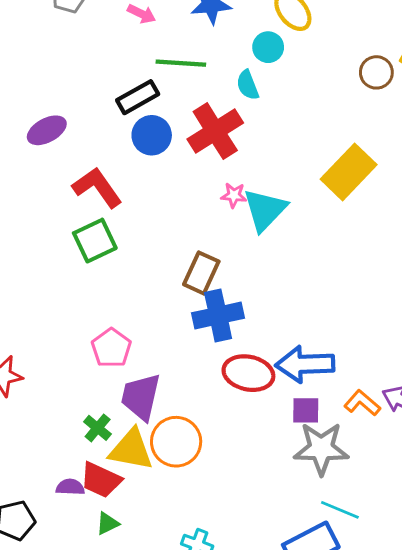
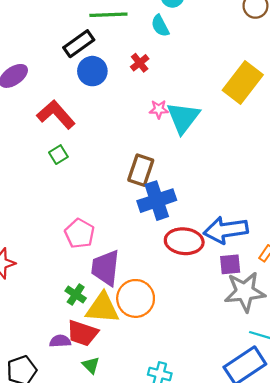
red cross: (215, 131) -> (140, 63), size x0.5
green square: (95, 241) -> (58, 155), size x0.6
green triangle: (107, 523) -> (91, 365), turned -42

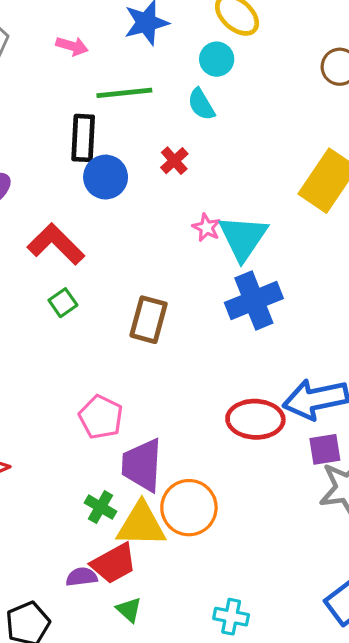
black rectangle: (79, 44) -> (83, 138), turned -48
pink star: (159, 109) -> (206, 227), turned 30
brown rectangle: (141, 170) -> (149, 320), moved
blue cross: (157, 201) -> (254, 300), moved
red trapezoid: (82, 333) -> (114, 563), turned -44

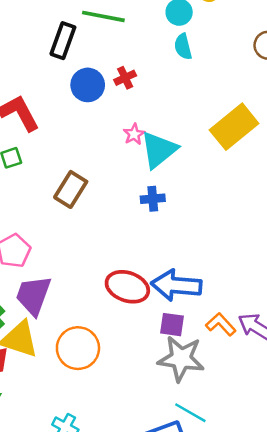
cyan semicircle: (201, 104) -> (183, 47), moved
blue circle: (106, 177) -> (88, 85), moved
blue cross: (254, 300) -> (153, 199), size x0.6
orange circle: (189, 508) -> (78, 348), moved

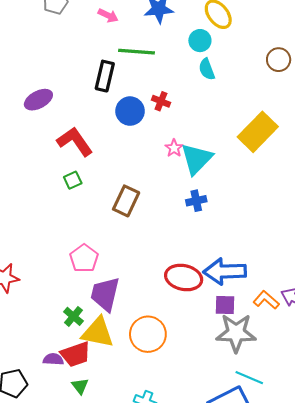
red cross: (125, 78) -> (161, 101), turned -36

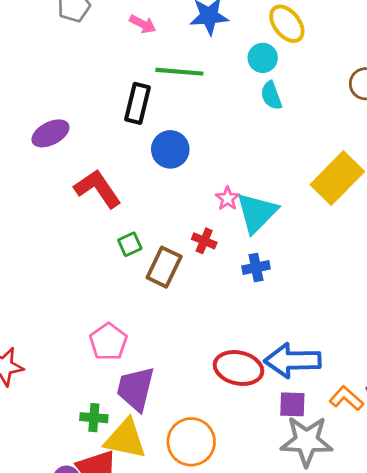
red cross: (161, 101) -> (204, 241), moved
green square: (73, 180) -> (130, 244), moved
green cross: (73, 316) -> (94, 418), turned -36

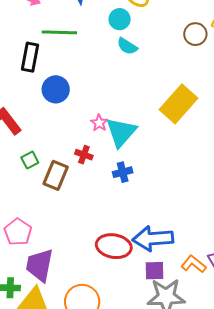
cyan semicircle: (271, 96) -> (127, 46), turned -35

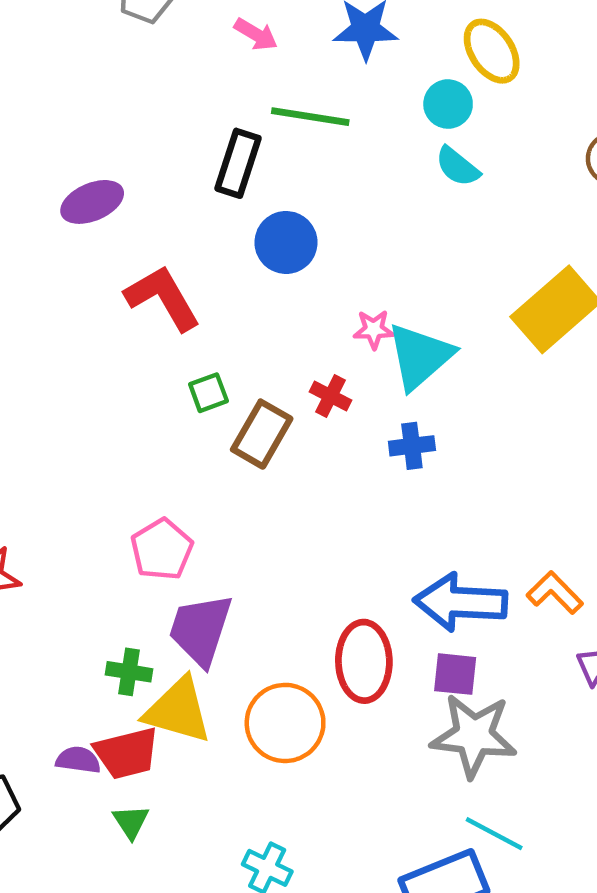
pink star: (99, 123) -> (374, 329), turned 30
red ellipse: (114, 246) -> (364, 661), moved, turned 72
orange L-shape: (194, 264) -> (555, 593), moved

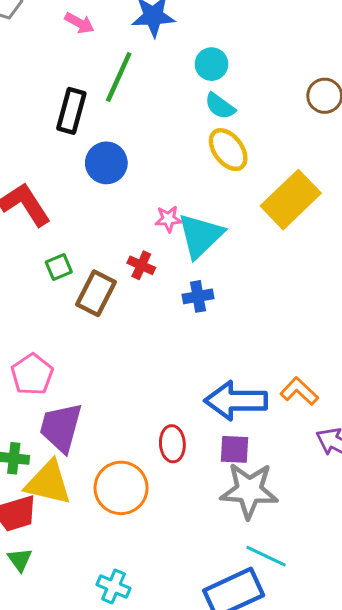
yellow ellipse: (492, 51) -> (228, 150), moved
green line: (310, 117) -> (119, 77), turned -72
red ellipse: (364, 661) -> (172, 444), size x0.7

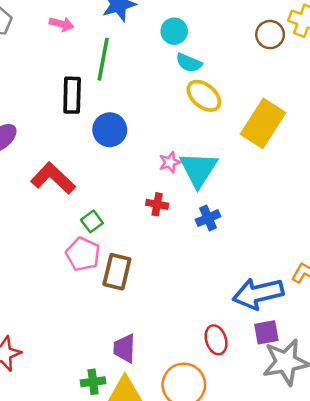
brown rectangle: (96, 293) -> (117, 272), moved
pink pentagon: (32, 374) -> (83, 254), moved
purple trapezoid: (61, 427) -> (124, 348), size x0.7

